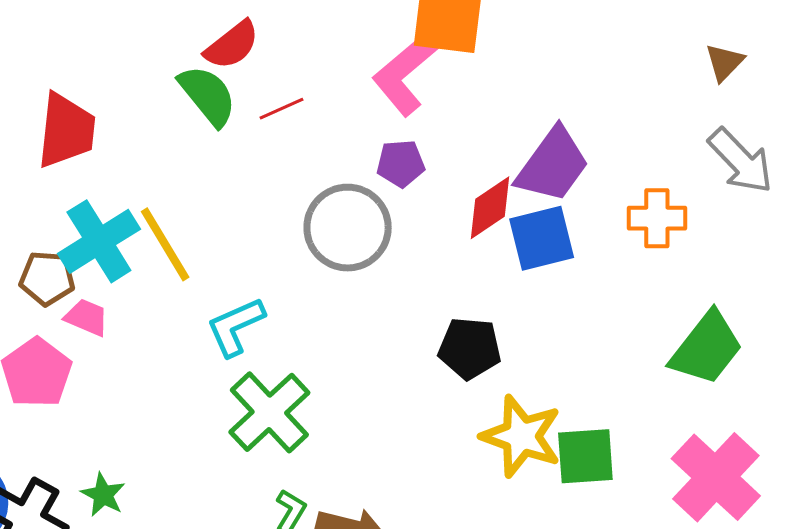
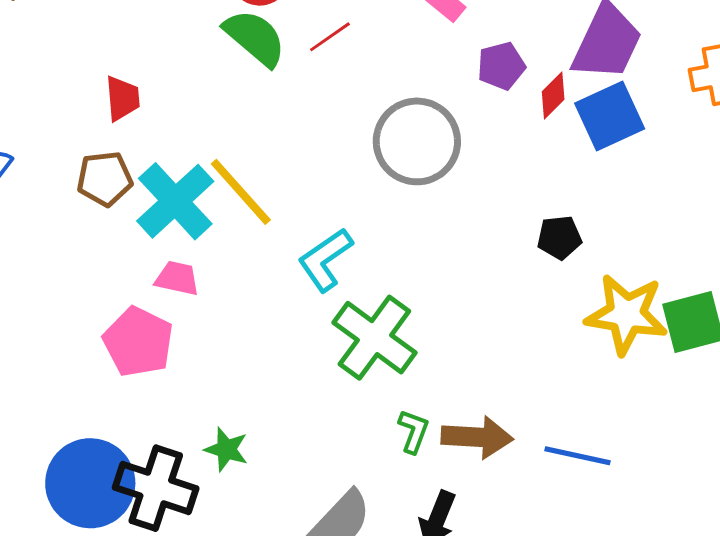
red trapezoid: (66, 131) -> (122, 98), size x0.6
purple pentagon: (401, 164) -> (501, 66), moved
red diamond: (490, 208) -> (553, 96), size x0.7
brown pentagon: (47, 278) -> (105, 179), moved
black pentagon: (470, 348) -> (559, 237), size x0.7

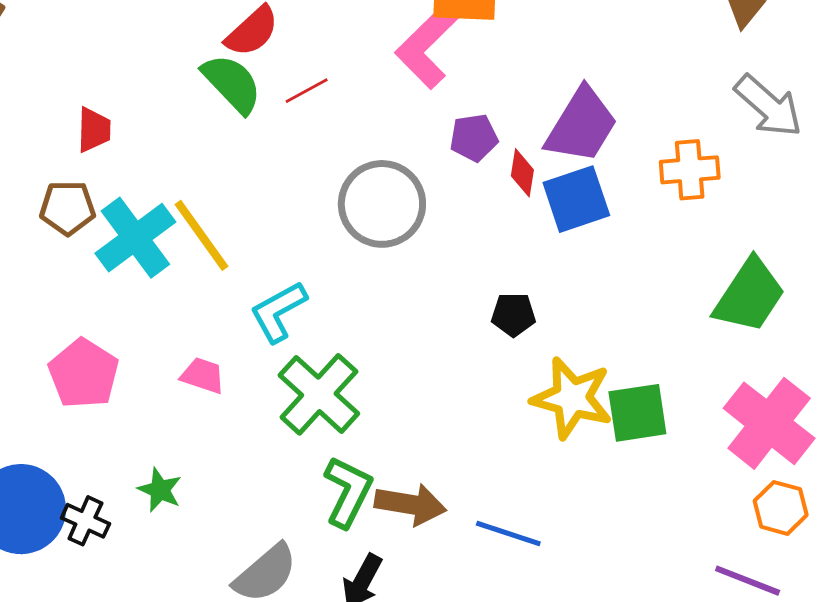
red diamond: (553, 96) -> (522, 173), turned -42
pink trapezoid: (177, 278) -> (203, 376), moved
green L-shape: (414, 431) -> (348, 492), size x1.6
black cross: (156, 488) -> (85, 521), size x0.6

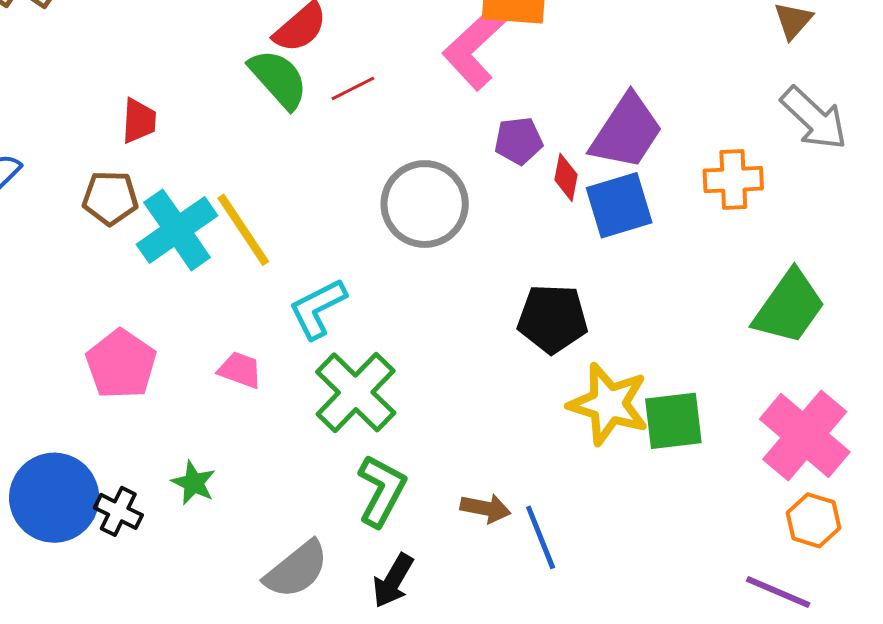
black pentagon: (513, 315) -> (553, 319), size x1.6
brown arrow: (410, 504) -> (486, 508), moved, size x0.7
blue line: (508, 534) -> (541, 537), turned 48

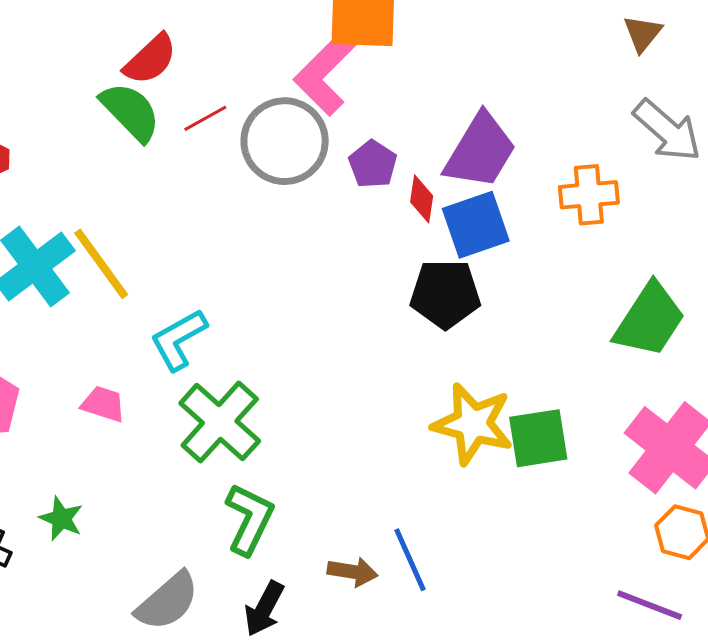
purple pentagon: (519, 141) -> (373, 164), turned -30
gray circle: (425, 204) -> (285, 141), moved
black pentagon: (553, 319) -> (445, 294), moved
brown arrow: (486, 508) -> (353, 572), moved

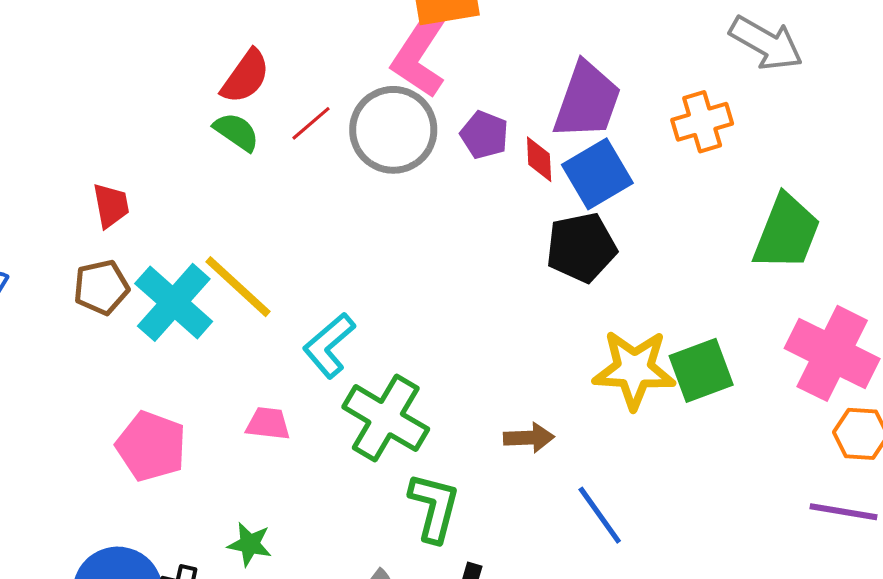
green semicircle: (130, 112) -> (236, 132), size x0.7
brown arrow: (353, 572) -> (529, 438), moved

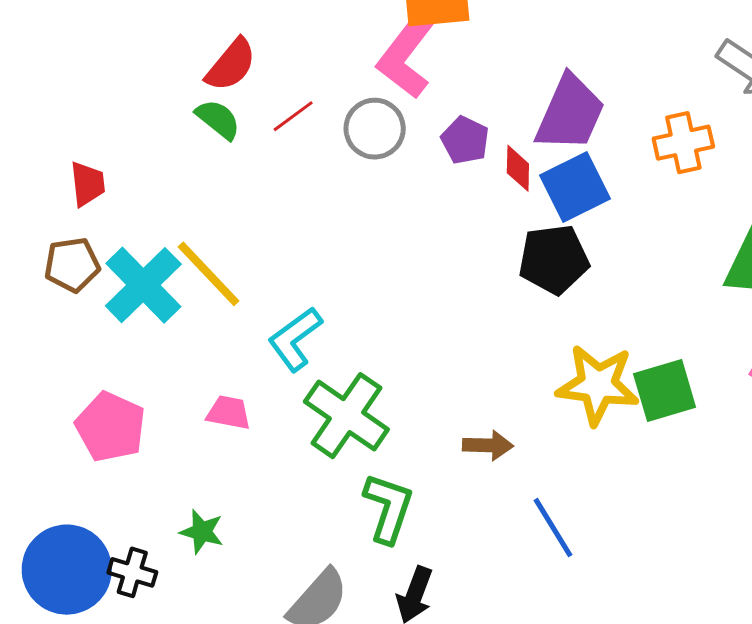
gray circle: (393, 130) -> (375, 129), size x0.7

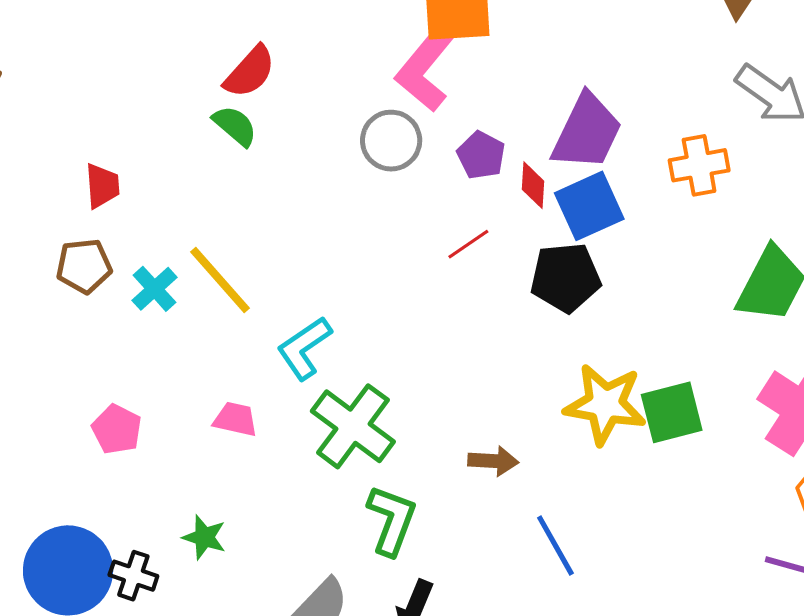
red line: (293, 116) -> (468, 244), moved
cyan cross: (143, 285) -> (154, 289), size x0.6
pink pentagon: (111, 427) -> (117, 429), size x0.7

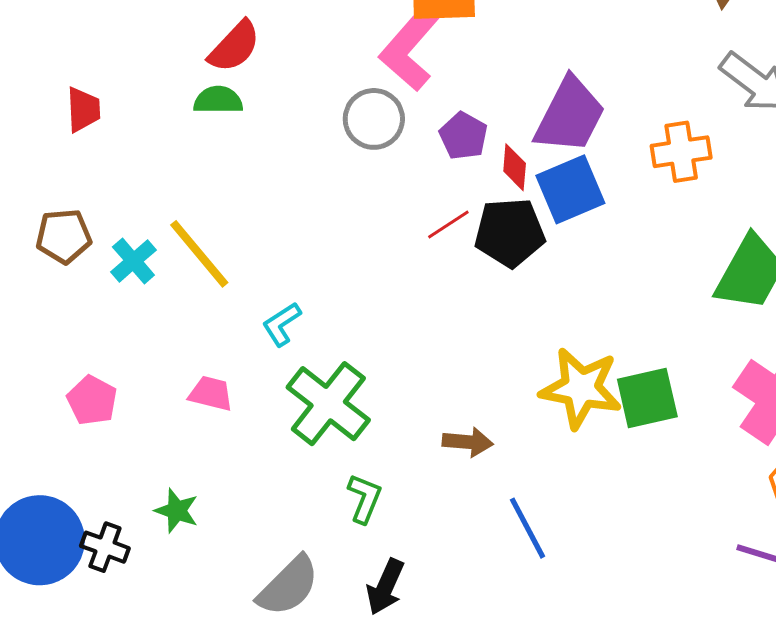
green semicircle: (235, 126) -> (218, 100), turned -42
red trapezoid: (102, 186) -> (83, 110), moved
black pentagon: (566, 277) -> (510, 232), moved
cyan L-shape: (304, 348) -> (282, 324), size x0.7
green L-shape: (392, 520) -> (364, 498), size x0.7

